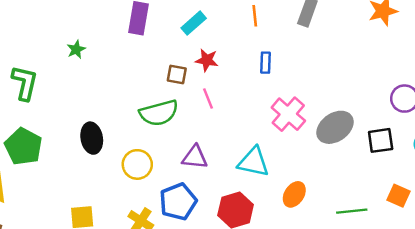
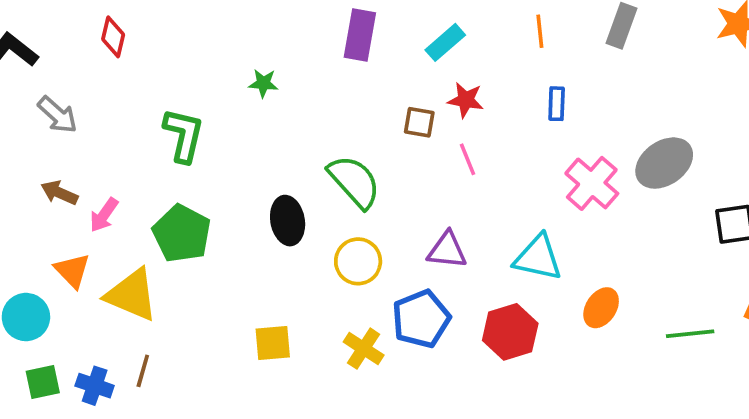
green star: (76, 49) -> (263, 83), turned 30
green semicircle: (159, 113) -> (354, 182), moved, turned -117
gray ellipse: (335, 127) -> (664, 163), moved

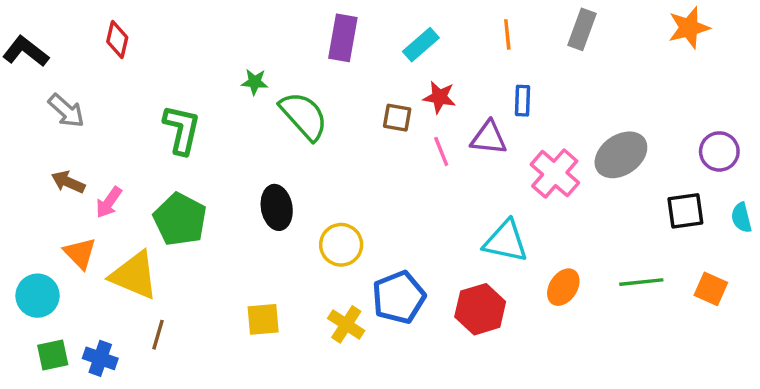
green semicircle: (354, 182) -> (304, 116), moved
purple triangle: (447, 250) -> (489, 138), moved
green line: (690, 334) -> (641, 282), moved
brown line: (143, 371) -> (158, 335), moved

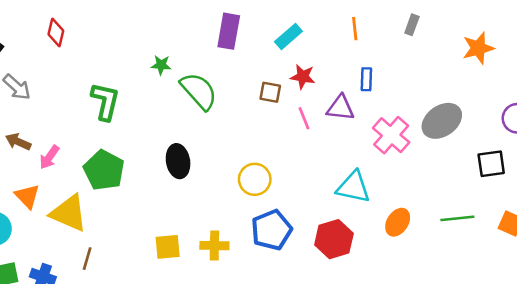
orange star: (689, 28) -> (478, 48), moved
gray rectangle: (582, 29) -> (412, 25), size x0.7
yellow circle: (341, 245) -> (255, 179), moved
yellow cross: (346, 324) -> (214, 246), moved, turned -32

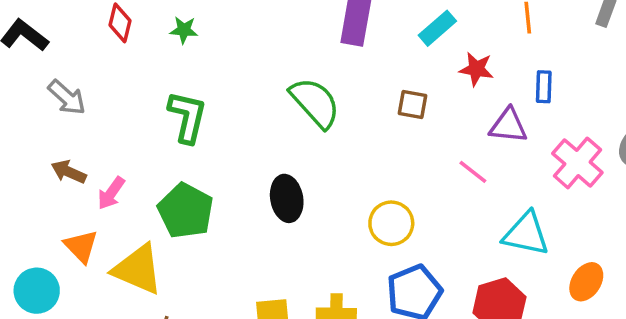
green star: (161, 65) -> (184, 30), moved
red star: (303, 77) -> (476, 69), moved
pink line: (304, 118) -> (473, 172), moved, turned -30

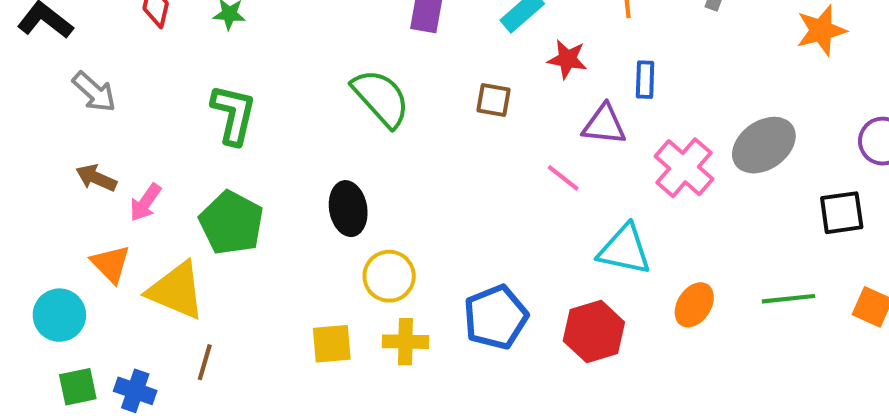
yellow circle: (391, 223) -> (389, 276), moved

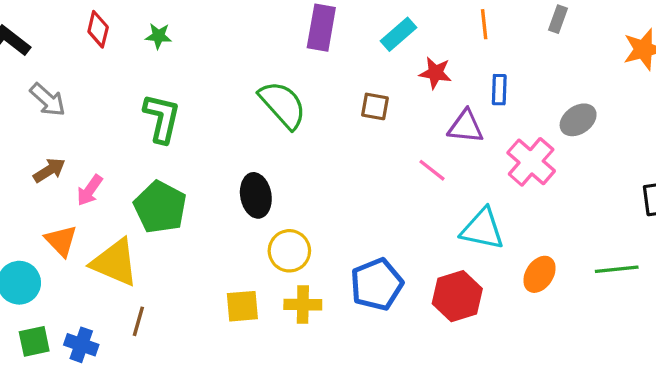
gray ellipse: (764, 145) -> (578, 120), moved, size x0.7
brown arrow: (96, 178) -> (49, 170), turned 124

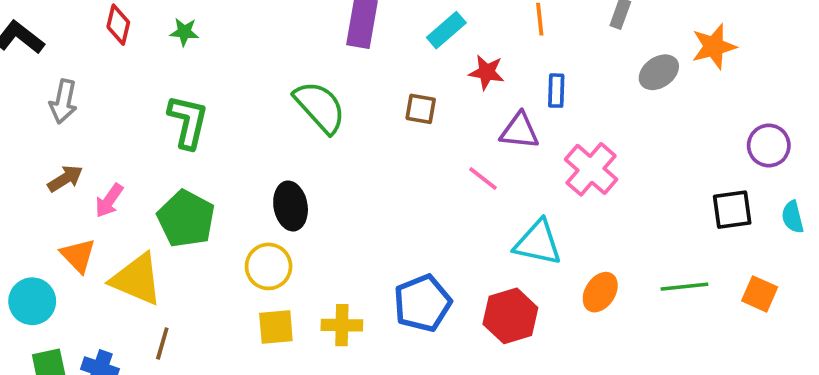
gray arrow: (48, 100) -> (63, 102), turned 60
gray ellipse: (578, 120) -> (659, 72), moved
yellow circle: (289, 251) -> (269, 266), moved

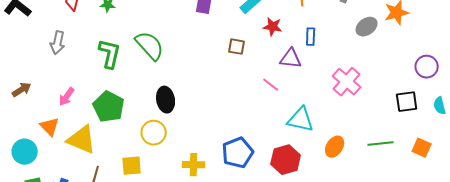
gray arrow: (63, 102) -> (58, 43), moved
green semicircle: (320, 107) -> (150, 46), moved
pink cross: (591, 169) -> (347, 82), moved
brown arrow: (65, 179) -> (22, 90), moved
yellow square: (276, 327) -> (132, 166), moved

